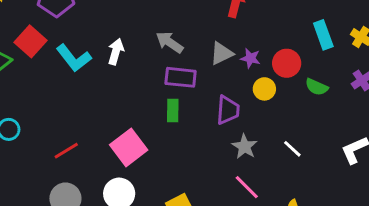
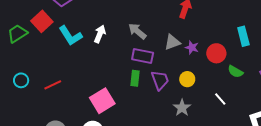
yellow circle: (264, 89) -> (187, 79), moved
purple trapezoid: (228, 110) -> (160, 80), moved, turned -30
white line: (292, 149) -> (220, 99), moved
red line: (66, 151) -> (53, 85), moved

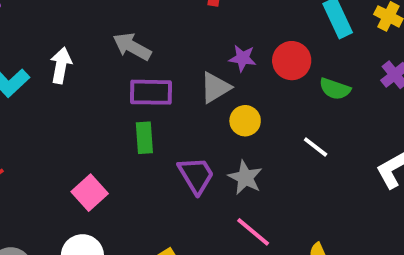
gray triangle: (172, 42) -> (215, 88), moved
purple trapezoid: (160, 80) -> (196, 175), moved
pink square: (102, 101) -> (90, 193), size x0.7

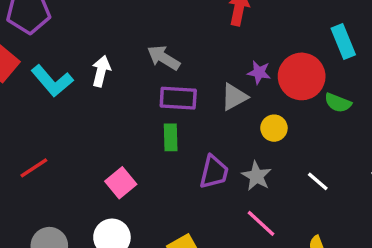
red circle: (292, 61) -> (302, 76), size x1.4
yellow circle: (245, 121) -> (274, 128), moved
white line: (316, 147) -> (318, 181), moved
purple trapezoid: (196, 175) -> (214, 172), turned 42

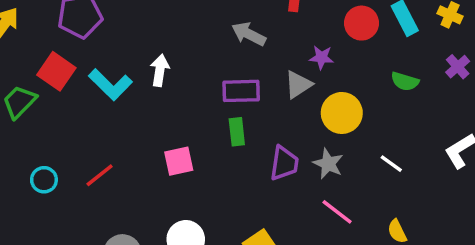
gray arrow: (164, 58) -> (249, 34), moved
red circle: (302, 76) -> (361, 23), moved, size x0.7
yellow circle: (274, 128) -> (342, 113), size x1.5
pink square: (121, 183) -> (179, 161), moved, turned 32

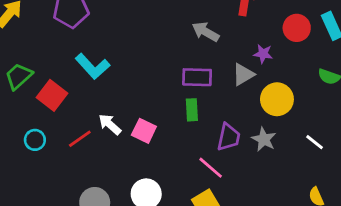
white arrow: (160, 70) -> (110, 124), moved, turned -60
red square: (56, 71) -> (52, 95), moved
pink square: (179, 161) -> (144, 131), turned 35
pink line: (337, 212) -> (211, 168), moved

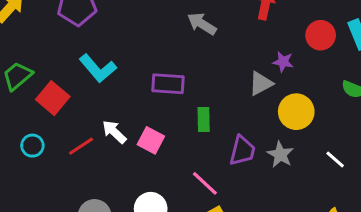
gray arrow: (206, 32) -> (202, 24), moved
purple rectangle: (197, 77) -> (168, 84), moved
pink line: (211, 168) -> (205, 183), moved

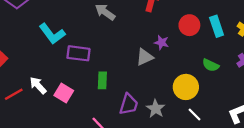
cyan L-shape: (98, 68) -> (52, 34), moved
yellow circle: (296, 112) -> (186, 87), moved

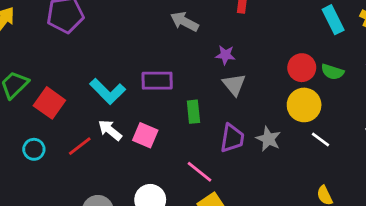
red circle: (189, 25) -> (302, 68), moved
cyan L-shape: (52, 34) -> (108, 91), moved
purple star: (162, 43) -> (225, 55), moved
gray triangle: (145, 57) -> (234, 85), moved, turned -36

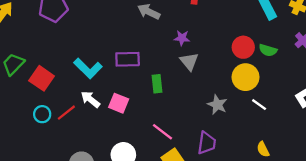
purple trapezoid: (232, 138) -> (207, 143), moved
cyan circle: (34, 149) -> (42, 114), moved

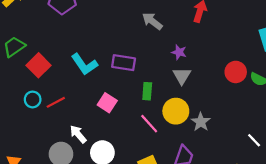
yellow circle: (246, 77) -> (176, 111), moved
white arrow: (90, 99) -> (78, 134), moved
white line: (259, 105) -> (254, 140), moved
pink line: (162, 132) -> (149, 124), moved

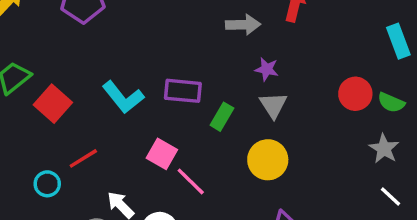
gray arrow: (152, 21) -> (243, 25), moved, turned 145
green rectangle: (147, 91) -> (222, 117), moved, turned 30
cyan circle: (33, 99) -> (47, 184), moved
gray star: (201, 122) -> (384, 149), moved
pink line: (149, 124) -> (191, 181), moved

